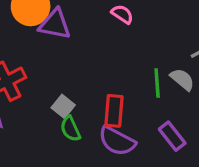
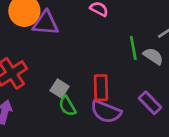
green line: (157, 83) -> (133, 48), moved

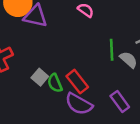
red rectangle: (101, 88) -> (77, 82), turned -45
green semicircle: (67, 106) -> (55, 83), moved

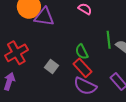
green semicircle: (55, 83) -> (82, 52), moved

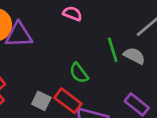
red rectangle: (82, 68) -> (68, 101), moved

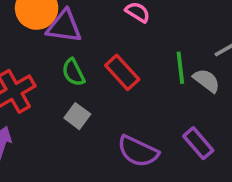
green semicircle: (79, 73) -> (73, 72), moved
red rectangle: (68, 101) -> (122, 72), moved

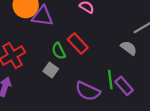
green line: (180, 68) -> (110, 79), moved
green semicircle: (73, 72) -> (59, 51), moved

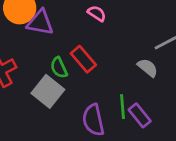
gray square: (51, 70) -> (48, 91), size x1.6
purple semicircle: (88, 91) -> (93, 120), turned 50

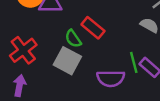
purple semicircle: (93, 120) -> (111, 78), turned -68

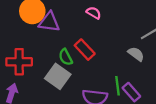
red cross: (23, 50) -> (19, 62), turned 30

